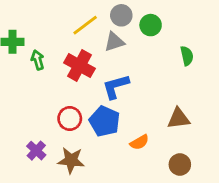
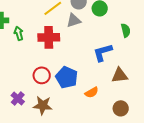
red cross: (79, 66) -> (49, 37), turned -30
blue L-shape: (116, 86) -> (103, 52), moved

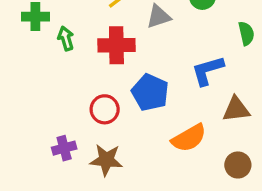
blue pentagon: (67, 77) -> (150, 92), moved
orange semicircle: (92, 92) -> (189, 138), size x1.5
purple cross: (18, 98) -> (64, 148), turned 32

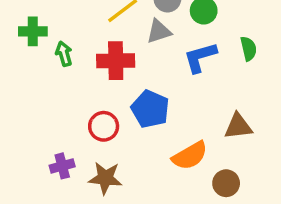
blue L-shape: (208, 71) -> (200, 57), moved
brown circle: (238, 165) -> (226, 183), moved

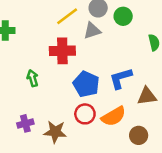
green arrow: (64, 54) -> (33, 78), moved
blue L-shape: (200, 57) -> (121, 78), moved
red circle: (104, 126) -> (85, 114), moved

